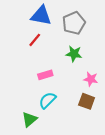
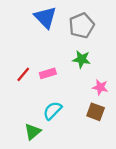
blue triangle: (41, 16) -> (45, 17), turned 35
red line: (35, 40) -> (23, 74), moved
pink rectangle: (45, 75) -> (48, 73), moved

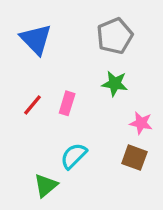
blue triangle: (45, 17) -> (36, 39), moved
pink rectangle: (48, 73) -> (67, 103), turned -56

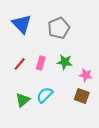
gray pentagon: (115, 36) -> (59, 28), moved
green star: (115, 84) -> (65, 62), moved
green triangle: (46, 186) -> (23, 100), moved

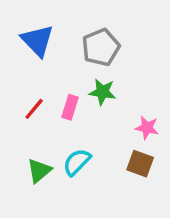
green star: (65, 62) -> (102, 92), moved

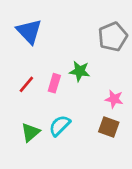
gray pentagon: (101, 47) -> (113, 37), moved

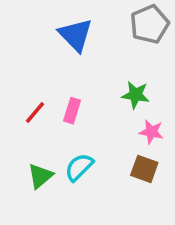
blue triangle: (29, 31) -> (76, 35), moved
gray pentagon: (113, 37) -> (150, 24), moved
green star: (80, 71) -> (136, 95), moved

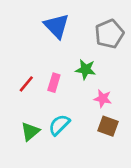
gray pentagon: (150, 24) -> (109, 34), moved
green star: (136, 95) -> (86, 69), moved
pink star: (151, 132) -> (103, 98), moved

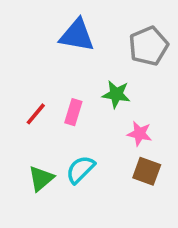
blue triangle: (57, 26) -> (77, 35), turned -36

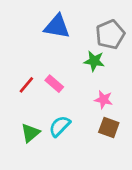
green star: (116, 94) -> (94, 61), moved
pink rectangle: (73, 112) -> (54, 84), turned -66

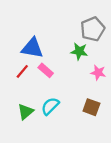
blue triangle: (57, 26) -> (32, 48), moved
pink star: (104, 100) -> (98, 73), moved

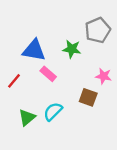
green star: (79, 51) -> (72, 49), moved
red line: (22, 71) -> (14, 81), moved
brown square: (91, 107) -> (88, 97), moved

